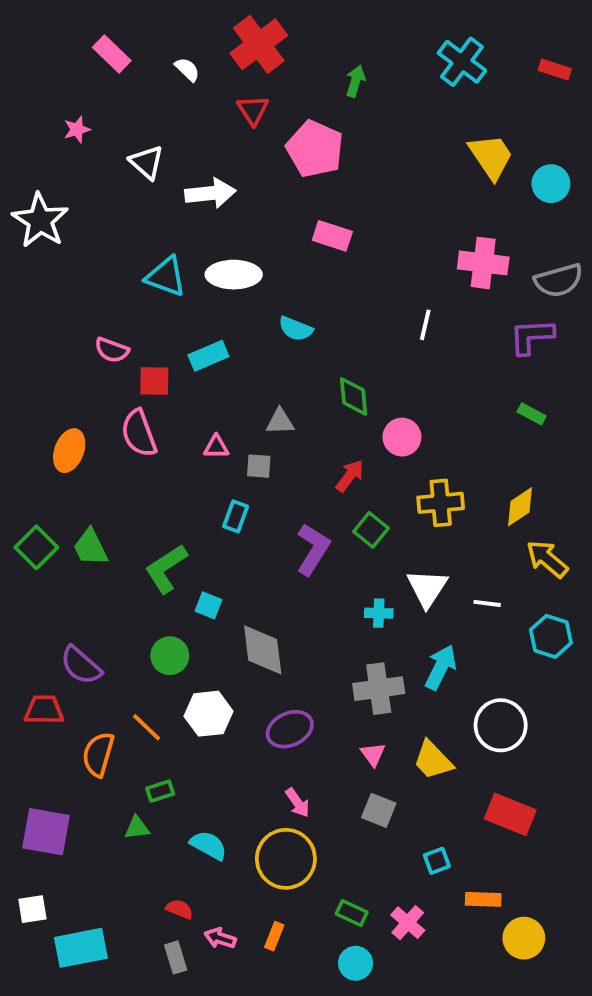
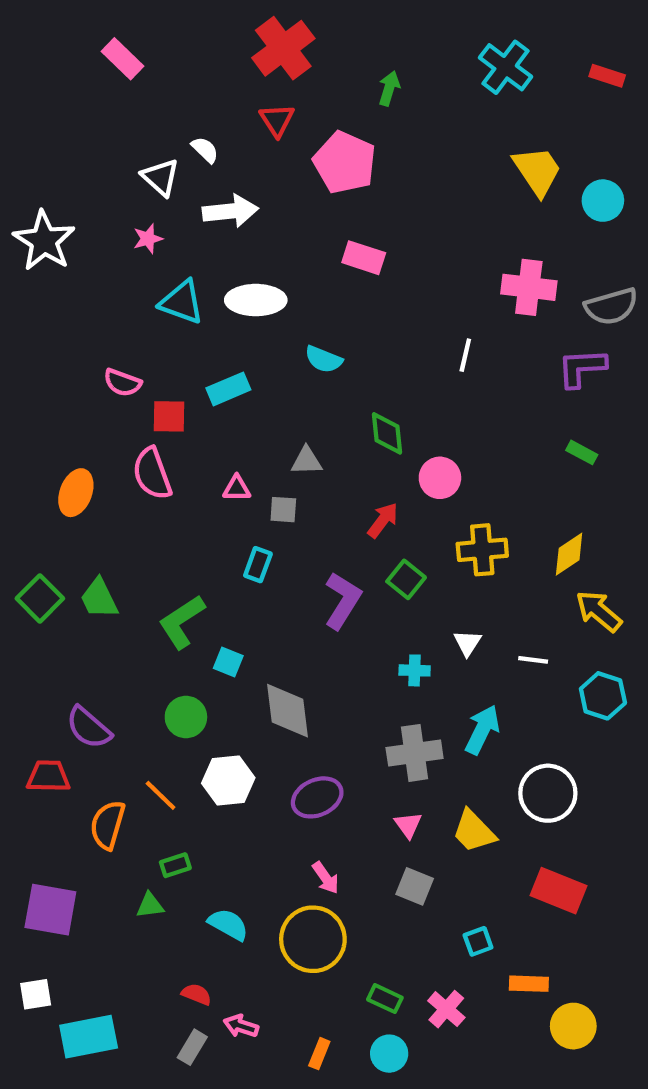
white semicircle: (187, 69) -> (205, 150), moved
pink star: (77, 129) -> (148, 239), moved
white triangle: (427, 588) -> (467, 643), size x0.6
orange rectangle: (274, 936) -> (319, 1054), moved
gray rectangle: (176, 957) -> (192, 1047), turned 48

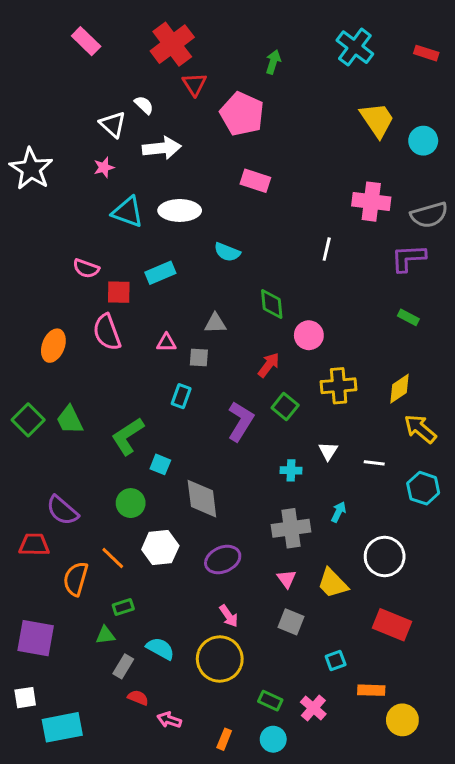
red cross: (283, 48) -> (172, 44), moved
cyan arrow: (482, 730) -> (339, 512), size x0.6
gray rectangle: (192, 1047) -> (123, 666), moved

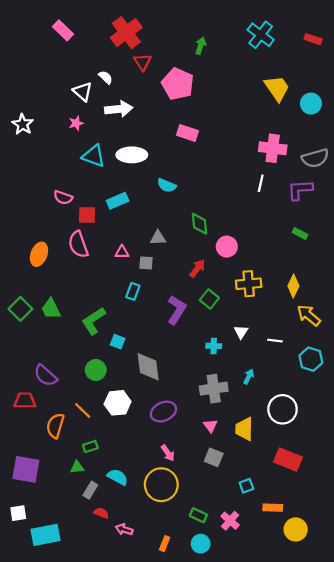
white star: (31, 169) -> (23, 124), size x0.7
white line: (327, 249) -> (261, 183), moved
yellow diamond: (399, 389) -> (293, 286), turned -30
yellow trapezoid: (333, 583) -> (244, 429), turned 45

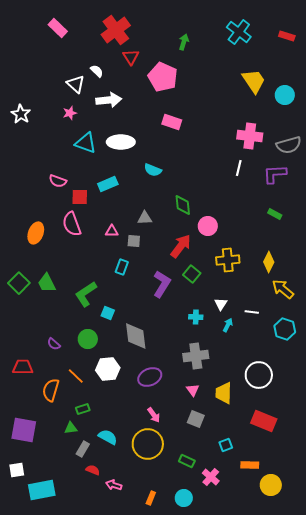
red arrow: (197, 268) -> (181, 246), size x1.4
purple semicircle: (46, 375) -> (54, 344), moved, size x0.6
cyan arrow: (249, 377) -> (228, 325), moved
green rectangle: (198, 515) -> (187, 461), moved

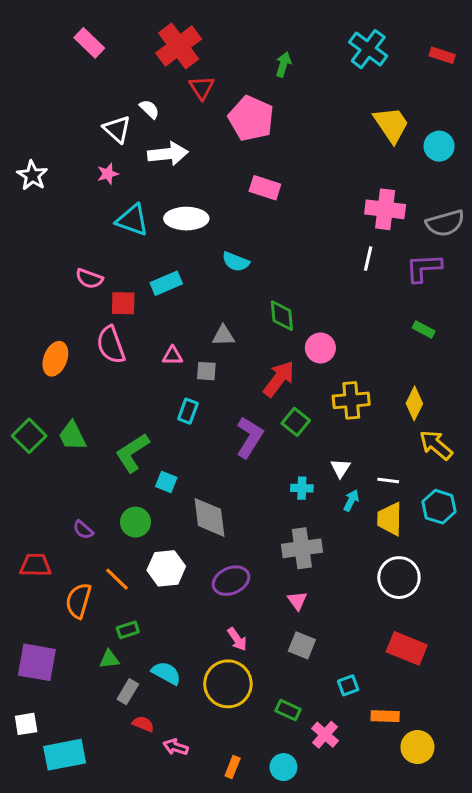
yellow trapezoid: (224, 393) -> (390, 519), moved

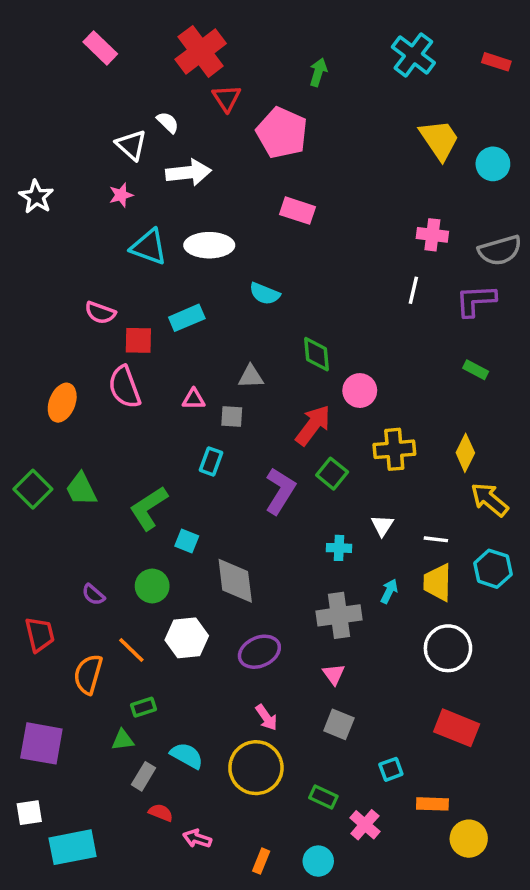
pink cross: (385, 209) -> (432, 235), size x0.7
cyan arrow: (351, 501) -> (389, 591), moved
red trapezoid: (35, 565) -> (40, 634), turned 76

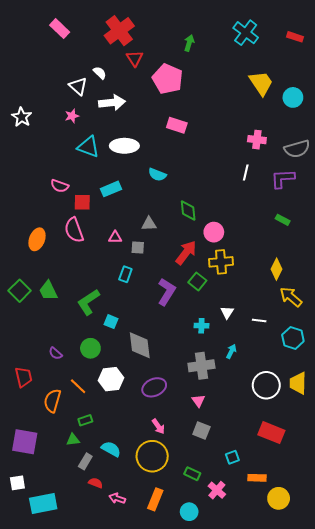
yellow cross: (394, 449) -> (221, 262), moved
yellow trapezoid: (438, 583) -> (298, 383), moved
orange rectangle: (261, 861) -> (155, 499), moved, size x1.5

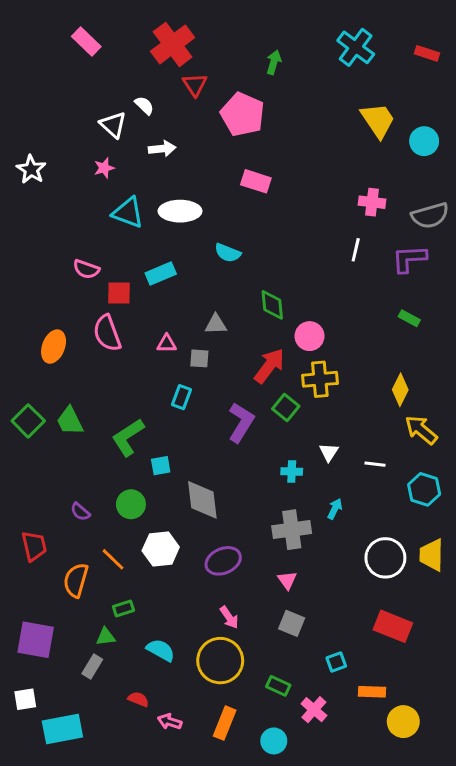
white arrow: (112, 103) -> (162, 149), size x0.7
cyan square: (111, 322) -> (161, 466), turned -32
gray rectangle: (85, 461) -> (92, 667), moved

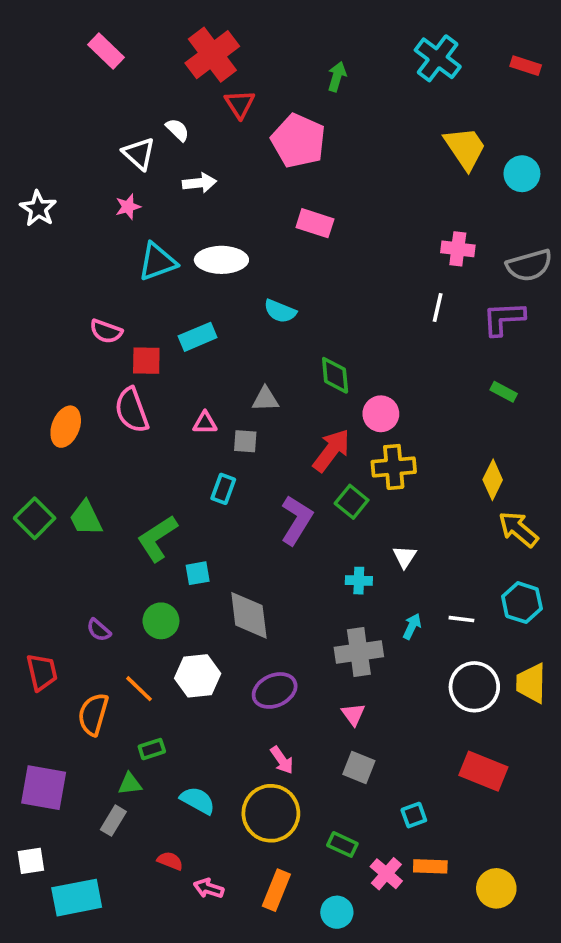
cyan triangle: (128, 213) -> (157, 262), turned -40
white line: (375, 464) -> (461, 619), moved
orange rectangle: (372, 692) -> (430, 866), moved

